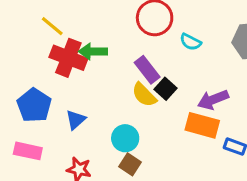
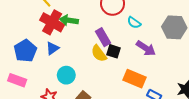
black square: (166, 89) -> (113, 51), turned -32
purple arrow: (213, 100) -> (146, 48), moved, turned -132
blue triangle: (76, 120) -> (52, 48), moved
cyan circle: (125, 138) -> (66, 75), moved

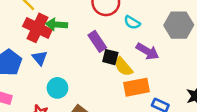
blue triangle: (52, 48) -> (40, 58), turned -32
yellow semicircle: (99, 53) -> (123, 67), moved
orange rectangle: (134, 79) -> (136, 87), turned -30

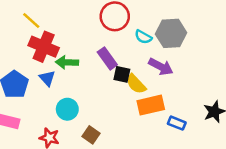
green arrow: (57, 24) -> (67, 62), moved
gray hexagon: (179, 25) -> (171, 33), moved

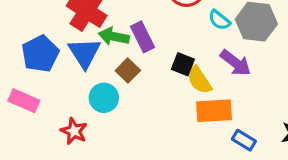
purple rectangle: (107, 58) -> (142, 37), moved
blue triangle: (47, 78) -> (84, 53), size x1.5
brown square: (91, 135) -> (128, 71), moved

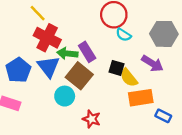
cyan semicircle: (219, 20) -> (123, 35), moved
brown square: (128, 71) -> (79, 76), size x1.6
red star: (74, 131) -> (92, 119), moved

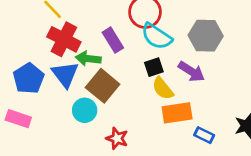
cyan semicircle: (123, 35) -> (157, 36), size x1.6
purple rectangle: (87, 52) -> (113, 40), moved
black square: (116, 68) -> (154, 67), moved, turned -35

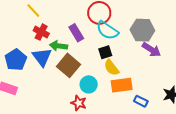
red cross: (64, 39) -> (41, 32), size x0.7
purple arrow: (191, 71) -> (151, 50), moved
cyan circle: (85, 110) -> (89, 84), moved

